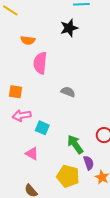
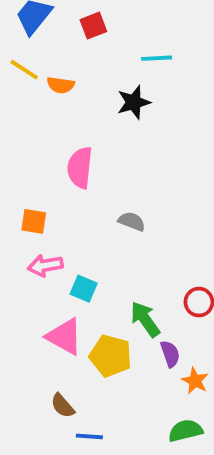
orange semicircle: (28, 40) -> (61, 85), moved
pink triangle: (32, 154) -> (64, 337), size x1.5
yellow pentagon: (68, 176) -> (111, 356), moved

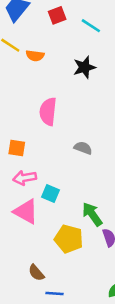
cyan line: (157, 58) -> (91, 26), moved, turned 36
pink triangle: (64, 337) -> (26, 212), moved

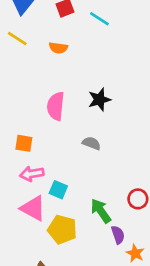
orange semicircle: (35, 56) -> (58, 48), moved
black star: (84, 67) -> (99, 100), moved
yellow pentagon: (69, 239) -> (62, 229), moved

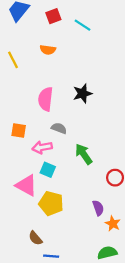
yellow line: (17, 39) -> (13, 60), moved, turned 30
gray semicircle: (91, 143) -> (59, 128), moved
pink arrow: (32, 174) -> (42, 147), moved
green arrow: (101, 211) -> (84, 154), moved

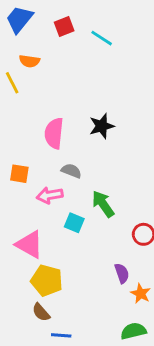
orange semicircle: (48, 50) -> (29, 61), moved
cyan square: (48, 170) -> (74, 223), moved
yellow pentagon: (51, 203) -> (47, 281), moved

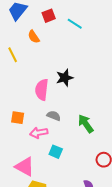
orange semicircle: (29, 61) -> (34, 37), moved, turned 48
black star: (102, 126) -> (65, 78), moved
green arrow: (103, 204) -> (86, 124), moved

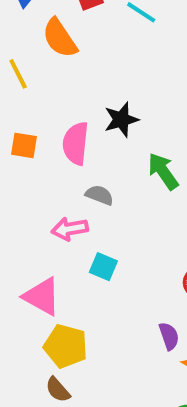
orange semicircle: (34, 37) -> (60, 38), size x1.5
orange square: (18, 118) -> (24, 145), moved
green arrow: (86, 124) -> (163, 171), moved

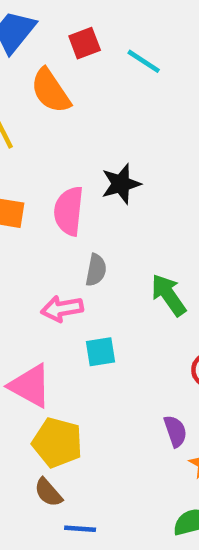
green arrow: (163, 171) -> (169, 295), moved
gray semicircle: (99, 195) -> (96, 270), turned 80
cyan square: (103, 267) -> (100, 352), turned -32

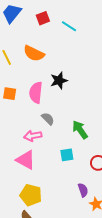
orange semicircle: (51, 91) -> (34, 53), moved, turned -30
gray semicircle: (96, 270) -> (48, 119), turned -56
cyan square: (100, 352) -> (67, 155), moved
pink triangle: (30, 386) -> (26, 160), moved

